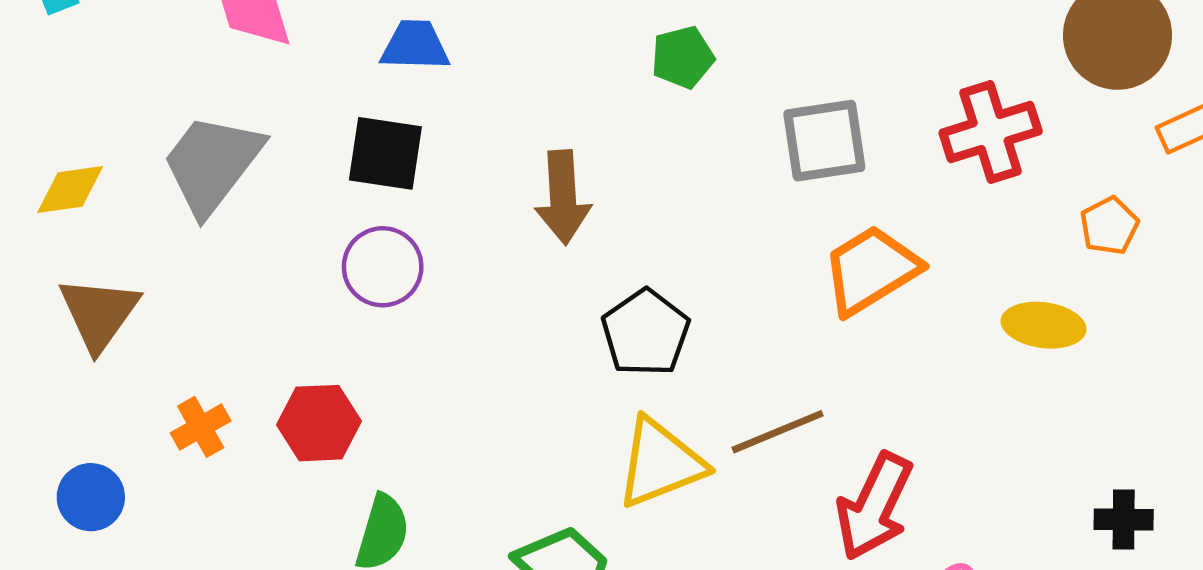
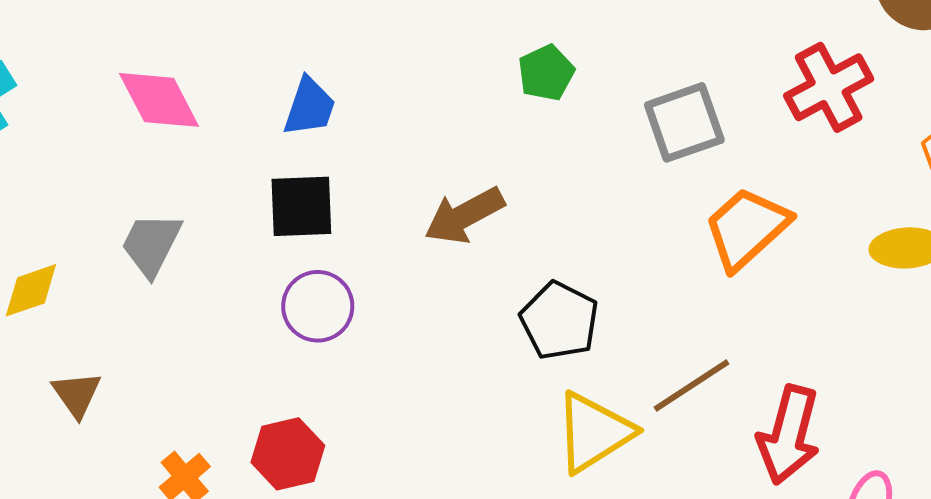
blue trapezoid: (415, 46) -> (310, 107), turned 118
gray trapezoid: (212, 164) -> (151, 244), size x0.7
brown arrow: (563, 197) -> (464, 216), turned 76
brown triangle: (99, 313) -> (77, 394), size x0.7

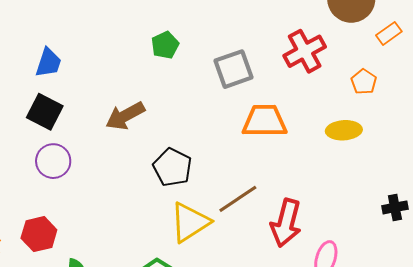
black square: (301, 206) -> (45, 112), turned 30
orange trapezoid: (747, 228) -> (265, 121), turned 42

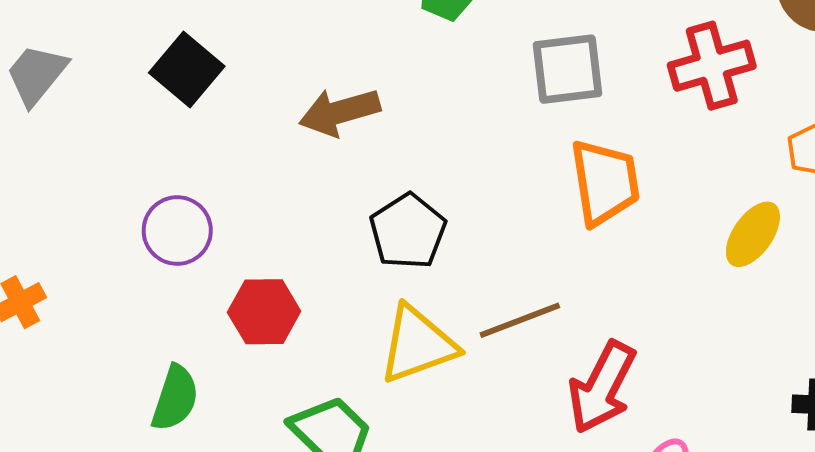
orange trapezoid: (265, 121) -> (605, 182), turned 69
yellow ellipse: (344, 130) -> (753, 234), turned -64
purple circle: (53, 161) -> (177, 231), moved
red hexagon: (39, 234) -> (264, 312), moved

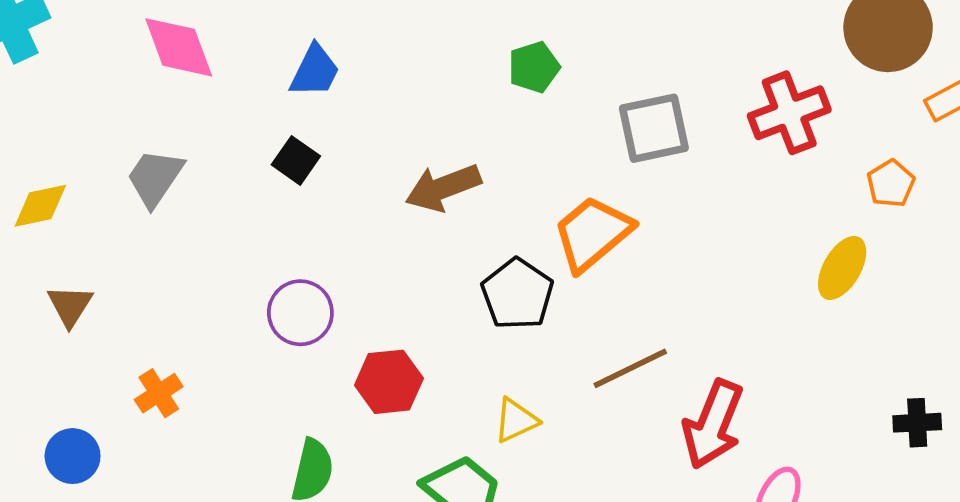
black square: (187, 69) -> (296, 160), size x0.7
orange trapezoid: (605, 182) -> (593, 233), moved, turned -116
yellow triangle: (418, 344) -> (516, 420), moved, size x0.6

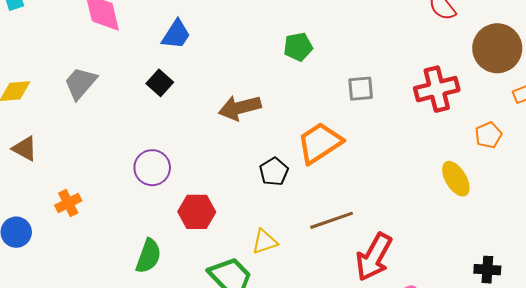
gray square: (654, 128) -> (361, 89), size x0.7
yellow ellipse: (842, 268) -> (456, 179), turned -68
black pentagon: (517, 294) -> (274, 172), size x0.7
brown triangle: (70, 306) -> (25, 148), turned -40

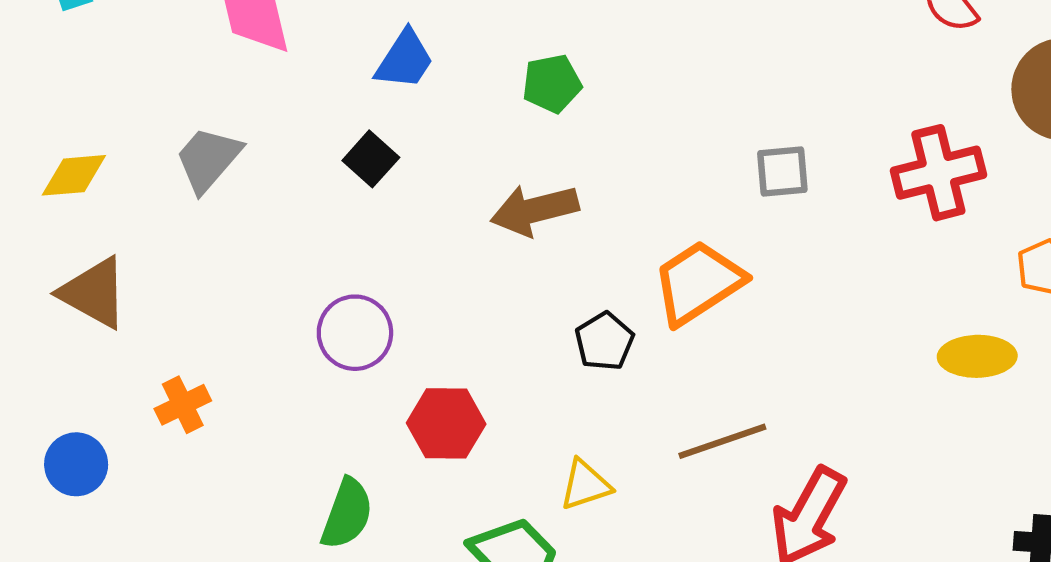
green pentagon: (298, 47) -> (552, 83), moved
brown triangle: (25, 148) -> (94, 293), size x1.4
yellow ellipse: (456, 179) -> (977, 356), turned -60

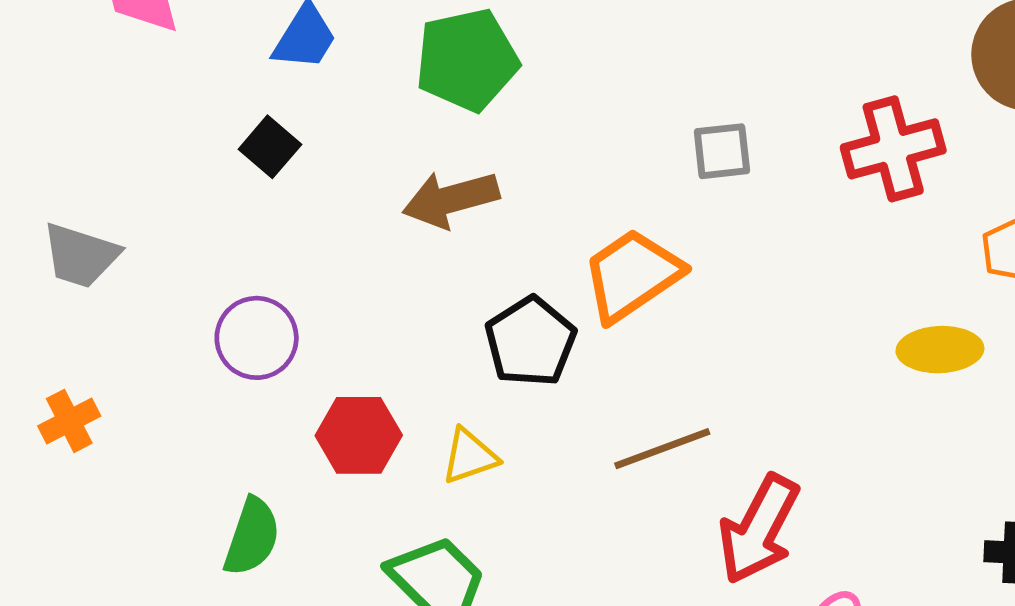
green pentagon: (552, 83) -> (467, 60), size x1.6
gray trapezoid: (208, 159) -> (81, 255), moved, turned -112
black pentagon: (604, 341) -> (530, 342), size x1.4
yellow triangle: (585, 485) -> (469, 456), moved

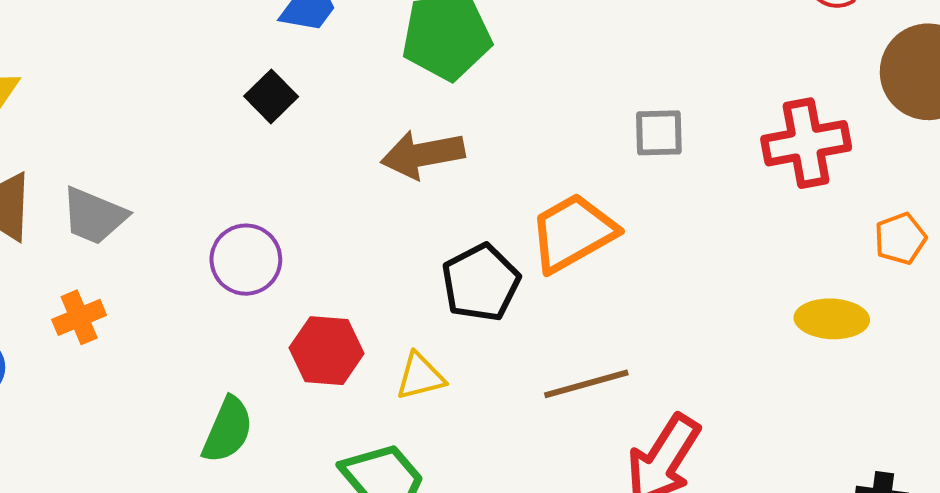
gray trapezoid: (81, 255) -> (94, 216), moved

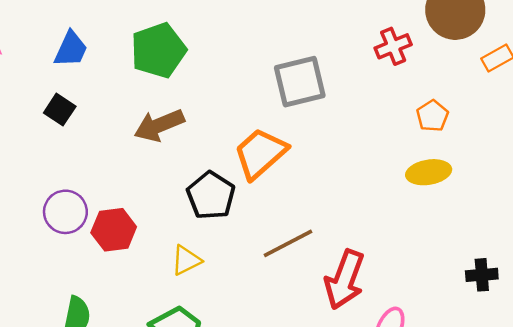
gray square: (659, 133) -> (300, 82), size x1.6
red cross: (806, 143) -> (393, 46), moved, size x0.7
orange pentagon: (900, 239) -> (432, 116), moved
red hexagon: (327, 351) -> (114, 230), moved

